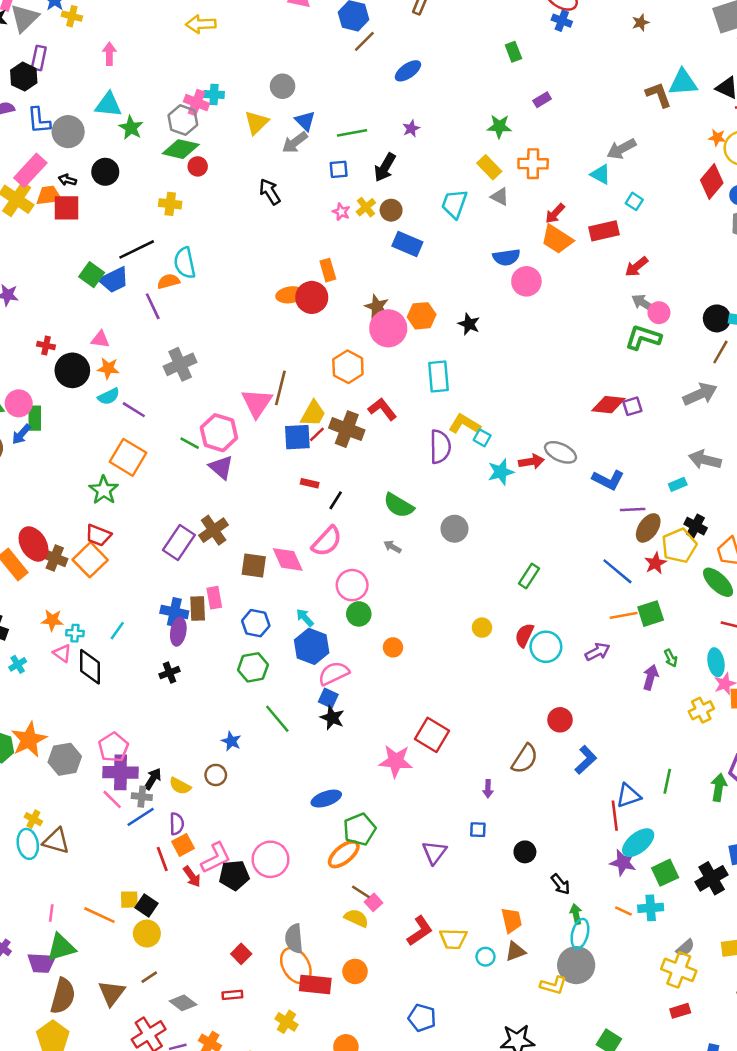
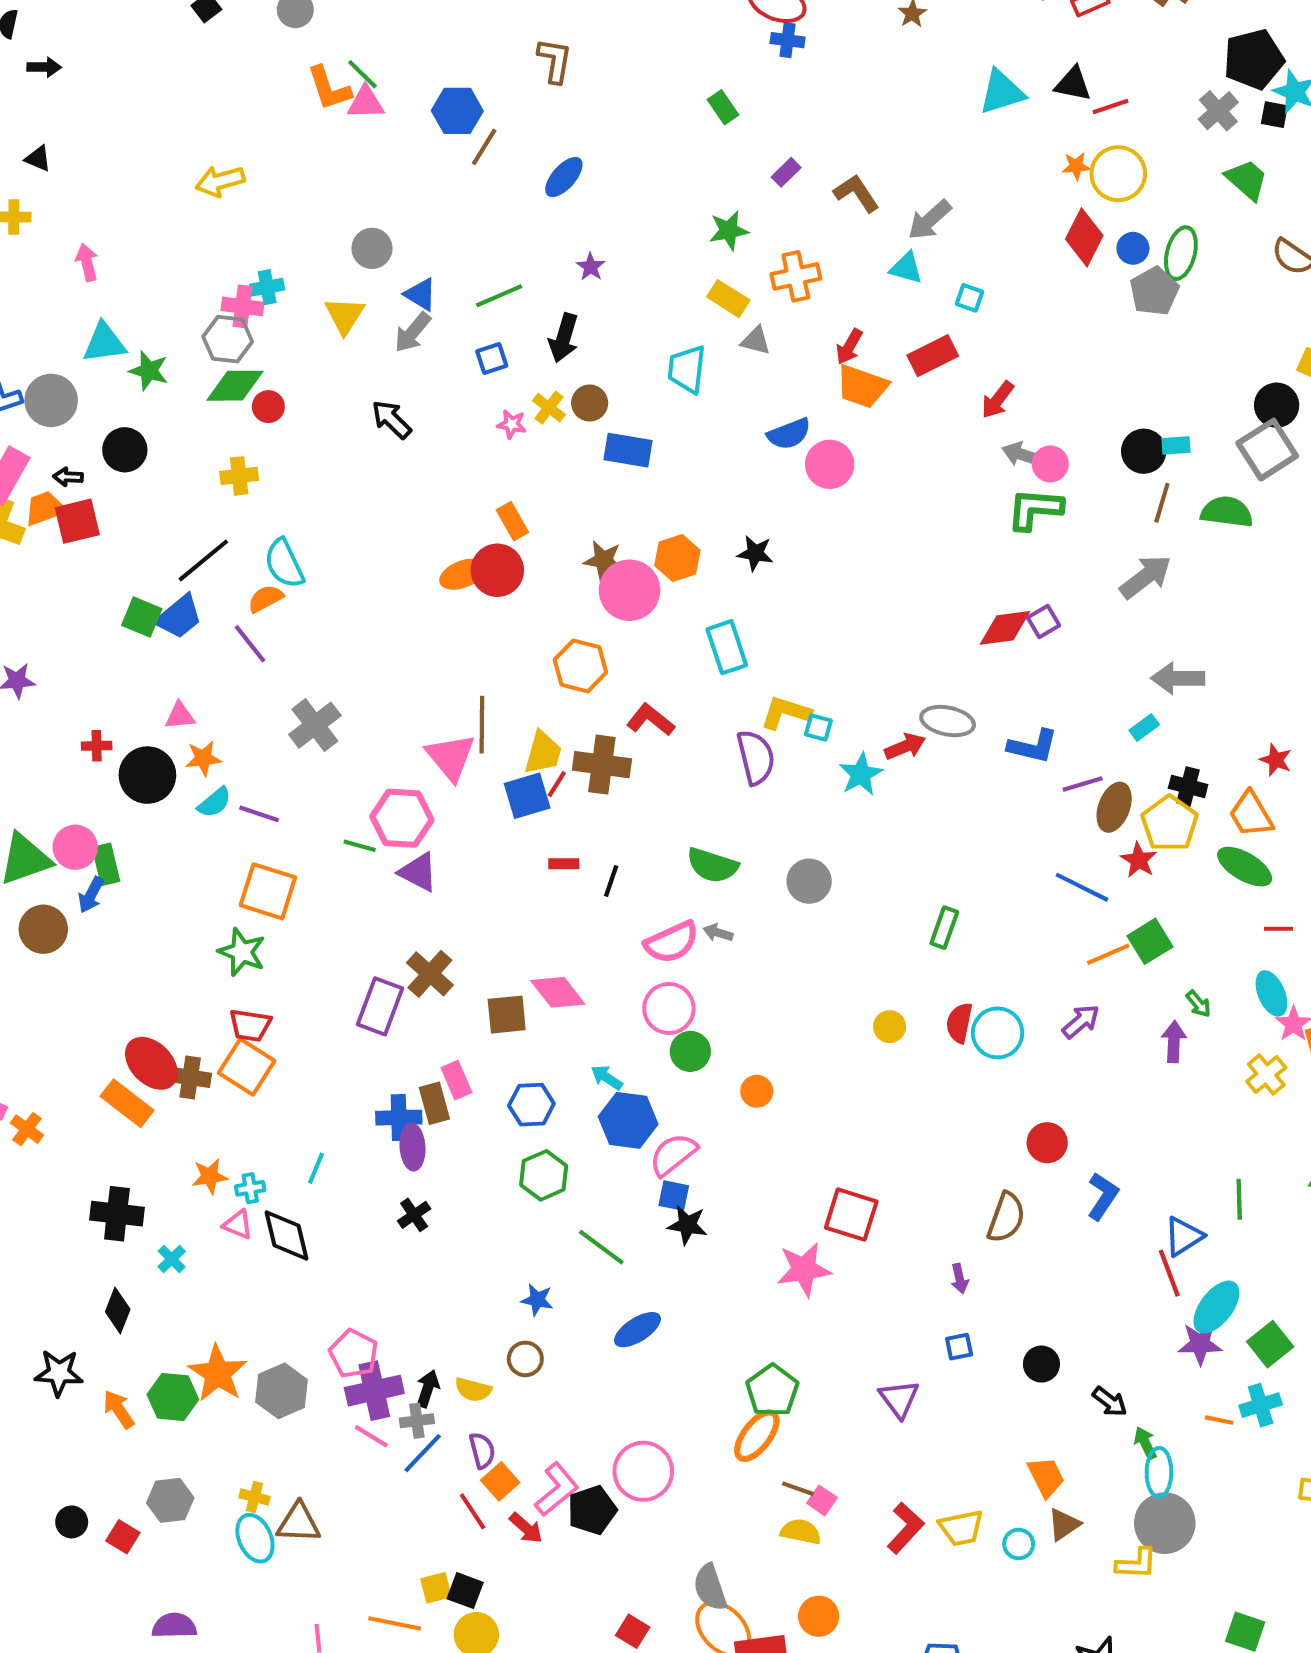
brown L-shape: (659, 95) -> (856, 193), moved
pink semicircle: (327, 541) -> (672, 942), moved, turned 36
blue ellipse: (326, 799) -> (637, 1330), moved

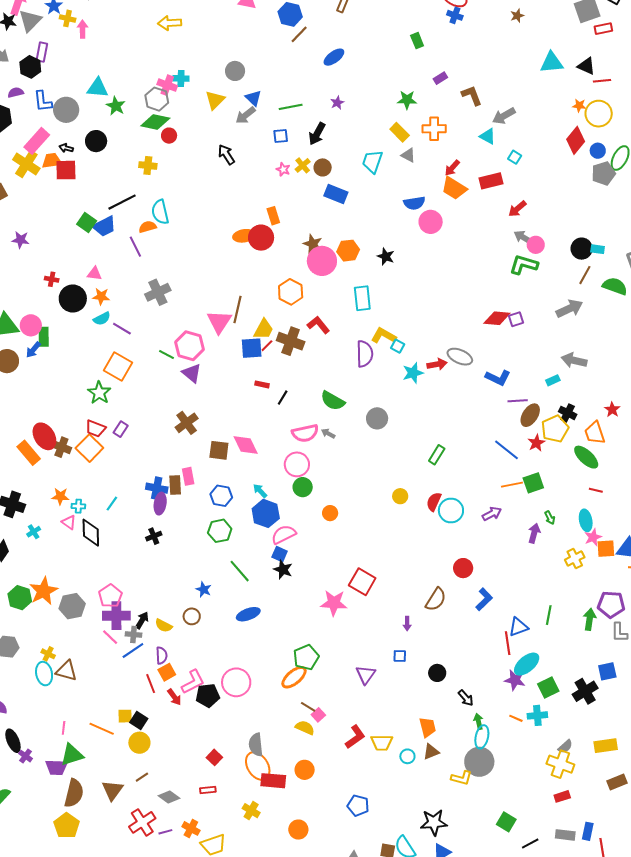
pink arrow: (87, 262) -> (83, 29), moved
purple rectangle: (380, 1006) -> (121, 429), moved, size x0.6

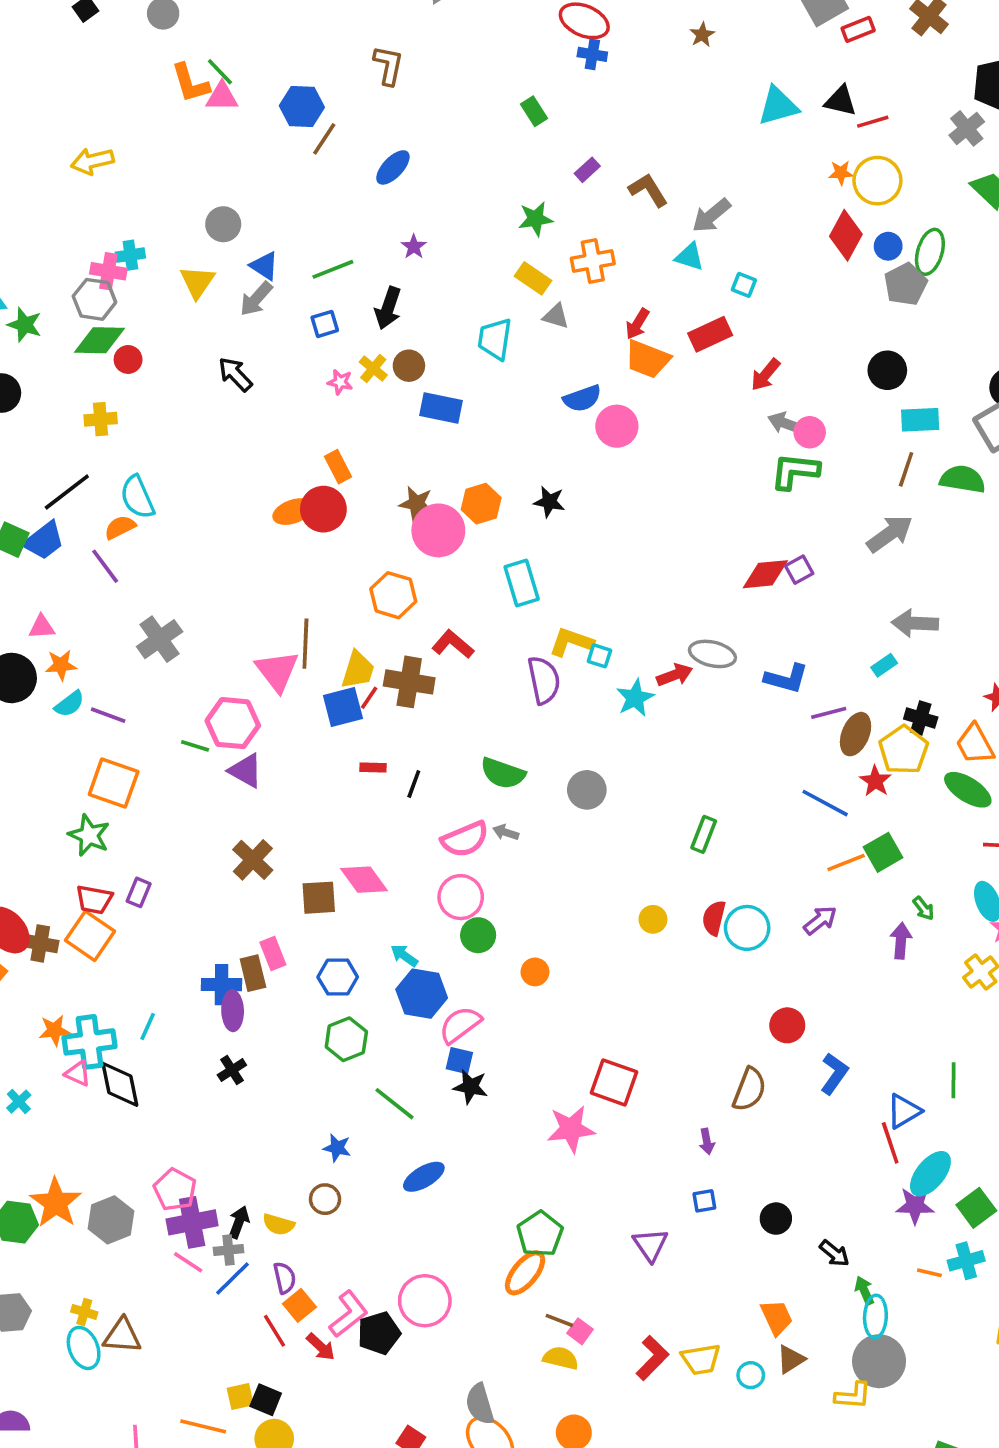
black circle: (582, 249) -> (887, 370), moved
cyan rectangle: (598, 249) -> (920, 420), size x1.5
cyan cross: (78, 506) -> (90, 1042), size x2.0

